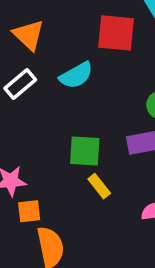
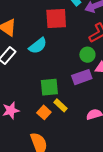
orange square: (29, 211) -> (44, 112), moved, turned -32

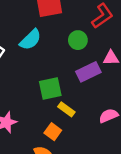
green circle: (87, 55) -> (78, 40), moved
orange square: (44, 112) -> (53, 132), moved

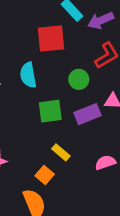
cyan semicircle: (30, 40) -> (28, 75), turned 120
green square: (50, 88) -> (50, 111), moved

